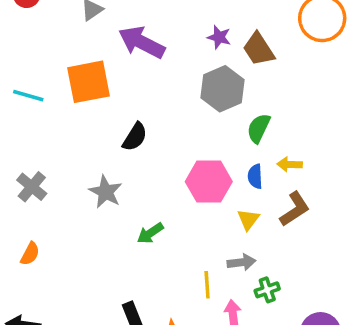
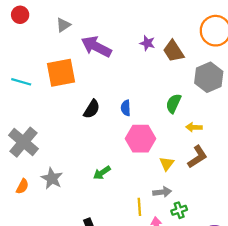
gray hexagon: (222, 89) -> (209, 77), moved
blue semicircle: (255, 176) -> (126, 108), moved
gray cross: (32, 187) -> (23, 142), size x1.5
gray star: (106, 192) -> (52, 178), moved

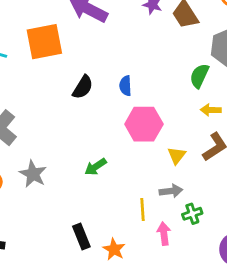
green semicircle: (173, 103) -> (199, 76), moved

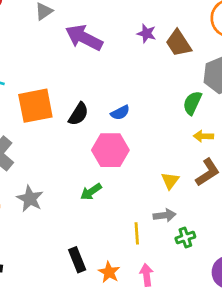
orange square: (44, 42) -> (35, 106), moved
blue semicircle: (125, 86) -> (120, 113), turned -114
pink hexagon: (144, 124) -> (110, 150), moved
pink arrow: (164, 234) -> (147, 275), moved

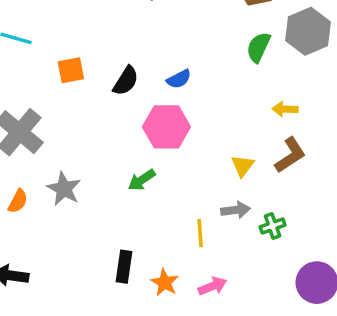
green semicircle: (192, 103) -> (258, 47), moved
orange square: (35, 106) -> (71, 70), size x0.6
green cross: (185, 238) -> (273, 226), moved
black rectangle: (77, 260) -> (124, 267), turned 30
pink arrow: (147, 275) -> (212, 286), turned 75

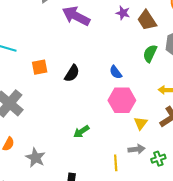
blue semicircle: (179, 79) -> (116, 72), moved, turned 80
pink hexagon: (166, 127) -> (122, 100), moved
gray star: (64, 189) -> (36, 158), moved

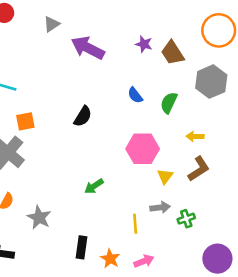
green semicircle: (150, 54) -> (169, 103), moved
orange square: (40, 67) -> (25, 121), moved
blue semicircle: (116, 72) -> (135, 95), moved

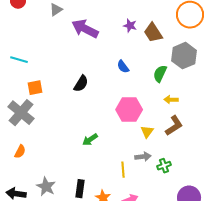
green semicircle: (169, 103) -> (160, 74), moved
gray star: (39, 217) -> (46, 187), moved

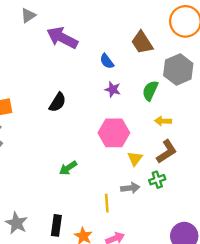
purple star: (130, 26) -> (113, 89), moved
blue semicircle: (123, 67) -> (107, 61), moved
green cross: (164, 166) -> (157, 180), moved

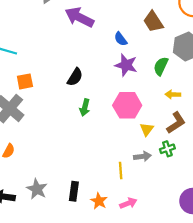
purple star: (113, 89) -> (126, 65), size x1.5
green arrow: (68, 168) -> (85, 107), moved, turned -42

